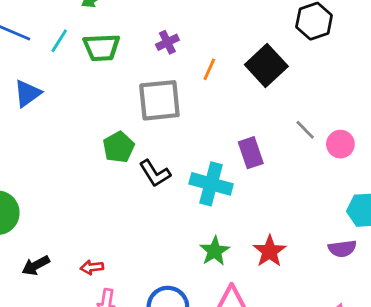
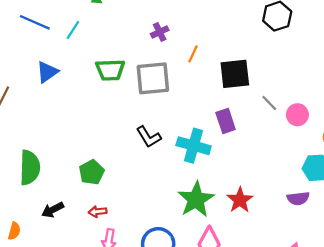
green trapezoid: (101, 47) -> (110, 70), moved
black square: (266, 66) -> (235, 74), moved, turned 36
green pentagon: (119, 147) -> (92, 172), moved
green star: (215, 251) -> (196, 199), size x1.5

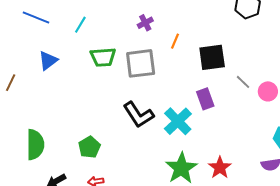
cyan line: (73, 30) -> (80, 25), moved
black L-shape: (149, 137) -> (138, 115), size x1.4
cyan cross: (194, 146) -> (178, 121), turned 32

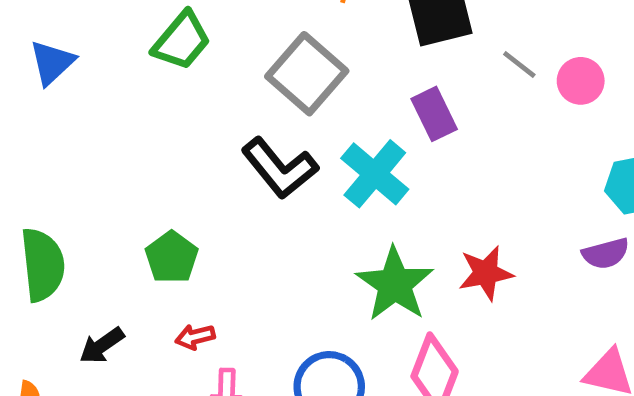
green trapezoid: (103, 57) -> (182, 41), turned -40
gray square: (141, 63) -> (307, 74), moved, turned -36
red star: (220, 168) -> (486, 273), turned 30

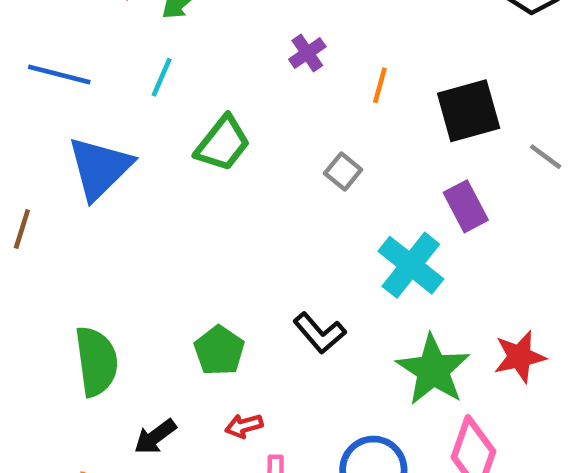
blue triangle: (52, 62) -> (100, 168), size x1.5
gray square: (307, 74) -> (343, 172), size x0.5
black L-shape: (280, 168) -> (319, 333), moved, size x0.7

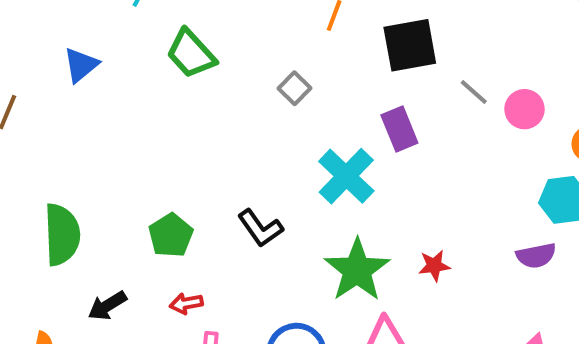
green trapezoid: (223, 144) -> (191, 54), turned 94
blue triangle: (100, 168) -> (81, 65), size x0.6
red star: (520, 357) -> (434, 266), size x0.7

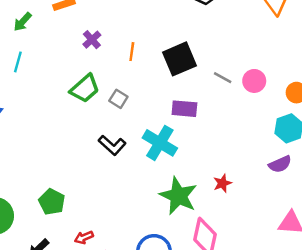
green trapezoid: (191, 54) -> (85, 89), moved, turned -76
purple rectangle: (399, 129) -> (184, 109), turned -50
black L-shape: (260, 228) -> (112, 145), moved
green pentagon: (171, 235) -> (52, 202), moved

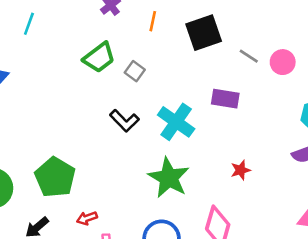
purple rectangle: (184, 109) -> (225, 99), moved
green star: (178, 196) -> (169, 178), moved
green pentagon: (52, 202) -> (55, 177), size x1.4

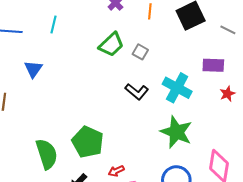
red star: (241, 170) -> (227, 94), moved

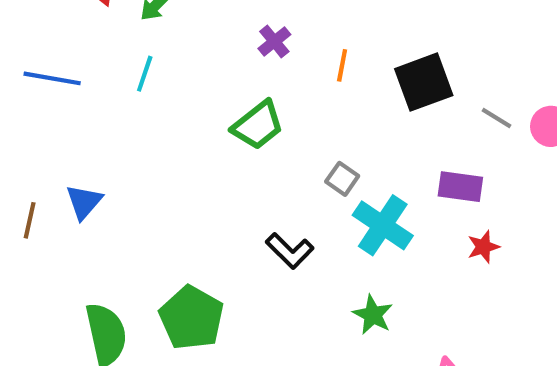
gray square: (140, 52) -> (342, 179), moved
blue triangle: (33, 69) -> (84, 202), moved
black L-shape: (137, 92) -> (290, 251), moved
green star: (176, 132) -> (373, 315), size x0.6

